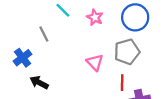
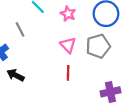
pink triangle: (95, 62) -> (68, 45), moved
red line: (122, 83) -> (68, 73), moved

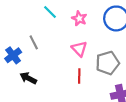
gray line: (20, 29) -> (34, 42), moved
gray pentagon: (98, 46) -> (107, 63), moved

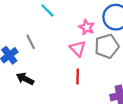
pink star: (79, 18) -> (87, 27), moved
gray pentagon: (107, 63) -> (107, 46), moved

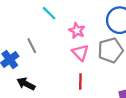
pink star: (87, 27) -> (77, 31), moved

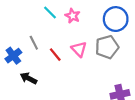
pink star: (77, 31) -> (73, 16), moved
red line: (80, 82) -> (55, 55), moved, turned -40

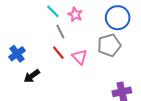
gray line: (34, 43) -> (60, 31), moved
pink triangle: (79, 49) -> (79, 57), moved
black arrow: (28, 78) -> (32, 76), turned -63

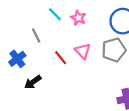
gray line: (60, 31) -> (36, 36), moved
pink triangle: (79, 57) -> (83, 51), moved

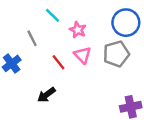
pink star: (78, 18) -> (78, 30), moved
black arrow: (33, 82) -> (46, 95), moved

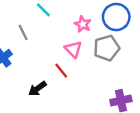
pink star: (78, 30) -> (83, 24), moved
red line: (58, 62) -> (61, 71), moved

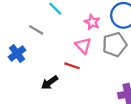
gray line: (23, 33) -> (36, 30), turned -32
red line: (61, 71) -> (72, 66), turned -32

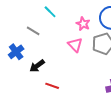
red line: (72, 66) -> (52, 86), moved
black arrow: (50, 83) -> (37, 66), moved

